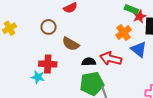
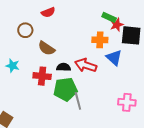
orange cross: (124, 32) -> (100, 40), turned 35
red cross: (48, 64) -> (42, 76), moved
cyan star: (38, 77) -> (13, 66), moved

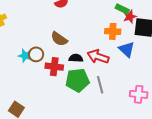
brown circle: (25, 30) -> (36, 54), moved
gray line: (78, 101) -> (100, 85), moved

